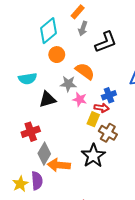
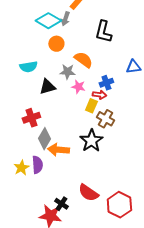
gray arrow: (83, 29) -> (65, 19), moved
cyan diamond: (48, 31) -> (48, 21), turned 70
black L-shape: (106, 42) -> (103, 32), turned 125

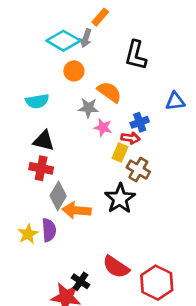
black triangle: (47, 87) -> (44, 141), moved, turned 30
red cross: (31, 118) -> (41, 168), turned 30

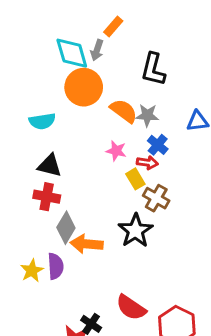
cyan diamond: (63, 41) -> (72, 53), turned 44
orange circle: (74, 71) -> (84, 87), size x1.6
gray star: (88, 108) -> (147, 115), moved
blue cross: (140, 122) -> (158, 145), turned -30
yellow rectangle: (120, 152) -> (135, 179), turned -54

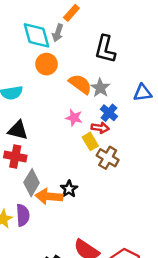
orange circle: (84, 87) -> (47, 64), size x0.7
gray star: (147, 115) -> (100, 88), turned 30
black star: (135, 231) -> (69, 189), moved, size x0.6

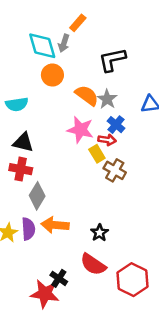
black L-shape: (105, 49) -> (112, 60), turned 64
pink star: (74, 118) -> (80, 130), size x1.5
black star: (69, 189) -> (99, 233), moved
orange arrow: (49, 196) -> (55, 225), moved

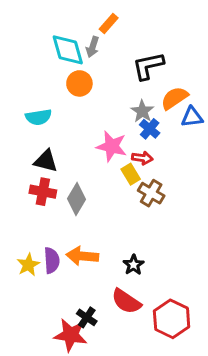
orange semicircle: (87, 95) -> (174, 98), moved, turned -70
blue cross: (116, 125) -> (150, 129), moved
gray diamond: (37, 196) -> (77, 199), moved

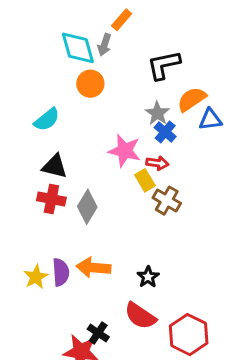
cyan semicircle: (38, 117) -> (47, 120), turned -30

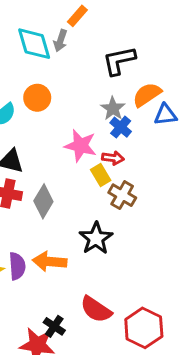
orange circle: (90, 84) -> (37, 98), moved
black star: (148, 277) -> (96, 238), moved, size x1.5

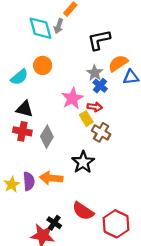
pink star: (80, 146) -> (72, 98), turned 30

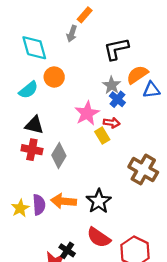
cyan diamond: (41, 28) -> (34, 48), moved
brown cross: (101, 132) -> (143, 170), moved, size x1.4
black star: (83, 162) -> (99, 201), moved

